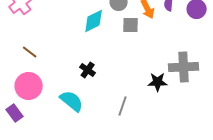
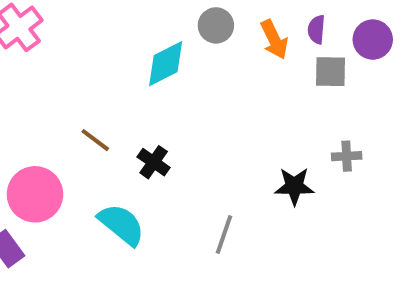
gray square: (131, 25) -> (331, 72), moved
brown line: (30, 52) -> (95, 140), moved
gray cross: (184, 67) -> (347, 156), size x0.5

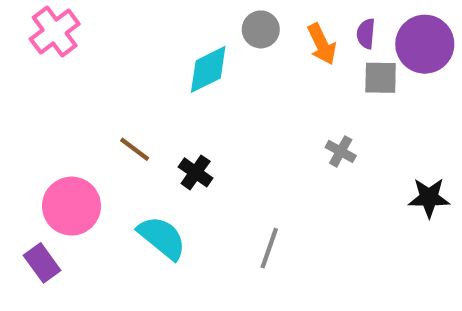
purple circle: (373, 40) -> (425, 44), size x1.4
gray cross: (347, 156) -> (341, 151), moved, turned 32
black star: (294, 186) -> (429, 198), moved

